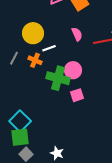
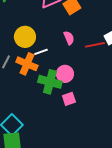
orange cross: (35, 60) -> (27, 64), size x1.5

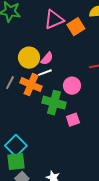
pink semicircle: (69, 38) -> (47, 59), moved, turned 64
pink circle: (65, 74) -> (72, 86), moved

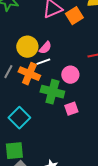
cyan square: (16, 146) -> (19, 118), moved

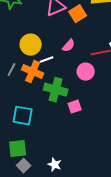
pink semicircle: (45, 48) -> (69, 46), moved
pink circle: (70, 75) -> (86, 72), moved
cyan square: (19, 118) -> (23, 116), turned -35

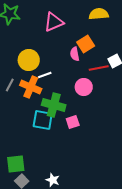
orange square: (78, 14) -> (86, 44), moved
pink semicircle: (69, 46) -> (75, 54), moved, turned 128
cyan square: (23, 116) -> (43, 120), moved

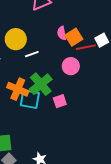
orange square: (86, 44) -> (74, 37), moved
orange cross: (31, 87) -> (18, 89), moved
green cross: (54, 105) -> (41, 84), turned 35

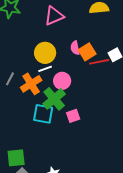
yellow circle: (16, 39) -> (45, 53), moved
pink circle: (71, 66) -> (62, 81), moved
orange cross: (18, 89) -> (31, 84), moved, turned 35

